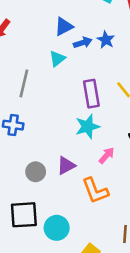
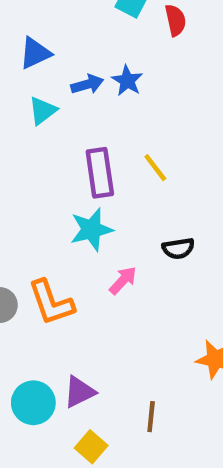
blue triangle: (64, 27) -> (35, 53), moved
purple triangle: (66, 166) -> (79, 392), moved
orange L-shape: (95, 191) -> (51, 303), moved

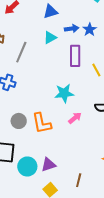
purple rectangle: (100, 173) -> (75, 56), moved

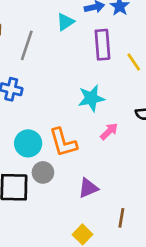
gray circle: (19, 121) -> (43, 172), moved
purple triangle: (48, 165) -> (88, 188), moved
cyan circle: (27, 167) -> (28, 143), moved

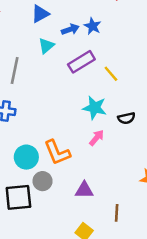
purple rectangle: (102, 45) -> (81, 62), turned 70
cyan star: (91, 98) -> (95, 108), moved, turned 30
purple triangle: (88, 188) -> (84, 190), turned 30

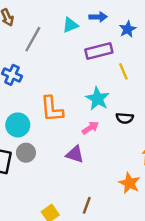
blue star: (92, 26) -> (128, 29), moved
orange L-shape: (57, 152) -> (52, 109), moved
purple triangle: (84, 190) -> (75, 154), moved

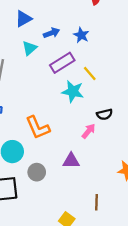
cyan star: (98, 99) -> (73, 91), moved
pink arrow: (90, 128) -> (89, 131), moved
gray circle: (26, 153) -> (37, 172), moved

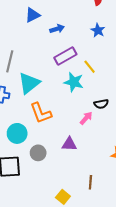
blue star: (81, 35) -> (98, 30), moved
cyan triangle: (29, 48) -> (29, 83), moved, size x1.6

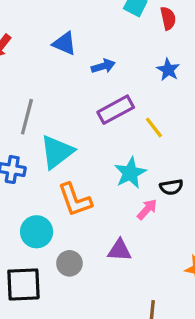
blue triangle: (33, 15) -> (64, 43), turned 49
cyan star: (74, 82) -> (130, 173), moved, turned 30

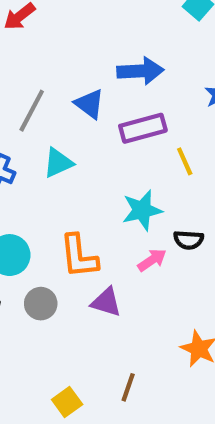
blue triangle: (64, 43) -> (89, 104), moved
blue arrow: (103, 66) -> (140, 71), size x1.5
cyan triangle: (57, 152) -> (58, 163), size x0.7
orange L-shape: (75, 200) -> (79, 256), moved

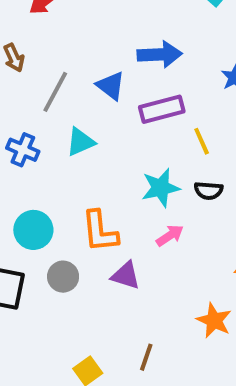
black semicircle: (189, 240) -> (209, 191), moved

